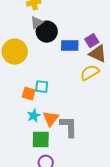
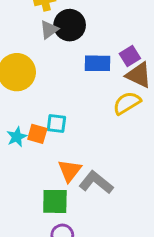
black circle: (47, 32) -> (70, 25), moved
cyan star: (34, 116) -> (17, 137), moved
gray L-shape: (69, 127) -> (96, 182), turned -50

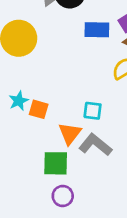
cyan square: (56, 124) -> (93, 111), moved
orange square: (37, 134) -> (39, 109), moved

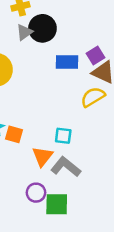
green square: (56, 163) -> (57, 204), moved
purple circle: (63, 196) -> (36, 193), moved

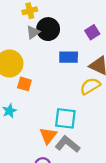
purple square: (95, 56) -> (92, 32), moved
orange square: (14, 134) -> (24, 84), moved
cyan square: (63, 136) -> (65, 118), size x1.5

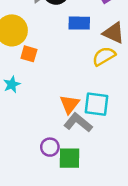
cyan square: (65, 118) -> (97, 104), moved
orange triangle: (48, 136) -> (70, 104), moved

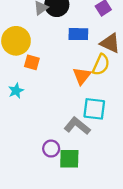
yellow semicircle: (104, 56) -> (101, 65), turned 145
orange triangle: (70, 104) -> (82, 76), moved

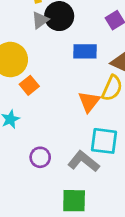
orange square: (32, 62) -> (29, 85), turned 35
purple circle: (51, 149) -> (40, 157), moved

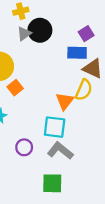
blue rectangle: (85, 51) -> (77, 53), moved
cyan square: (104, 141) -> (55, 127), moved

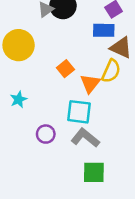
orange square: (15, 88) -> (65, 69), moved
green square: (52, 183) -> (94, 172), moved

